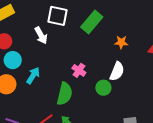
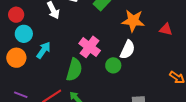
orange star: (121, 42) -> (133, 21), size x1.6
pink cross: (79, 70) -> (90, 47), size x1.5

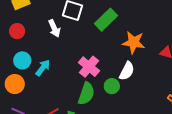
cyan circle: (24, 34) -> (22, 60), moved
orange circle: (16, 58) -> (15, 84), moved
green semicircle: (74, 70) -> (86, 94), moved

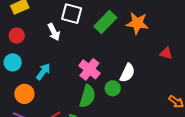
orange star: (134, 42) -> (137, 23), moved
cyan circle: (22, 60) -> (13, 62), moved
orange circle: (15, 84) -> (24, 94), moved

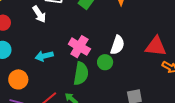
red triangle: (166, 53) -> (156, 46), moved, size x1.6
cyan arrow: (43, 72) -> (44, 56), moved, turned -132

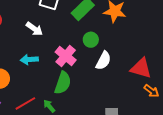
white arrow: (39, 14) -> (34, 29), moved, turned -30
green circle: (105, 62) -> (91, 40), moved

